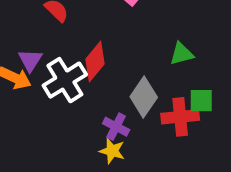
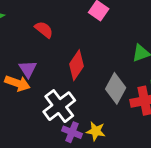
white cross: (65, 80) -> (59, 106), moved
purple cross: (116, 127) -> (72, 132), moved

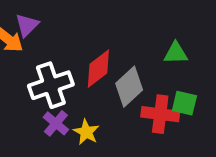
red diamond: (77, 65) -> (98, 69), moved

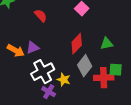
purple triangle: (27, 25) -> (33, 48), moved, turned 32
red diamond: (98, 69) -> (77, 44), moved
yellow star: (86, 132) -> (64, 80), moved

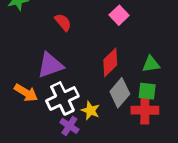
purple triangle: (33, 48) -> (50, 65), size x1.5
orange arrow: (16, 51) -> (26, 93), moved
green square: (116, 70) -> (147, 91), moved

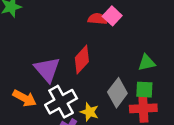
red semicircle: (63, 22) -> (97, 19), moved, turned -42
red diamond: (110, 62) -> (82, 60), moved
purple triangle: (50, 65) -> (47, 70), turned -48

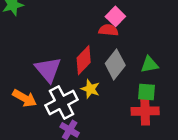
red semicircle: (97, 19) -> (108, 30), moved
gray diamond: (117, 93) -> (115, 64), moved
yellow star: (89, 112) -> (90, 89), moved

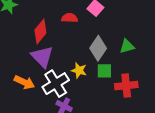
red semicircle: (108, 30) -> (70, 18), moved
red diamond: (84, 60) -> (40, 32), moved
green square: (147, 92) -> (104, 71), moved

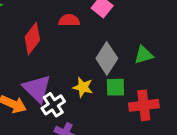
purple triangle: (42, 57) -> (37, 89), moved
white cross: (56, 84) -> (53, 105), size x0.7

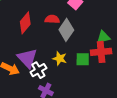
red semicircle: (69, 20) -> (52, 19), moved
gray diamond: (107, 58) -> (66, 30), moved
red cross: (144, 105) -> (101, 52), moved

